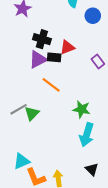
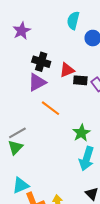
black rectangle: (54, 57) -> (80, 80), moved
green star: (82, 109) -> (81, 133), turned 30
green triangle: (32, 113) -> (15, 147), moved

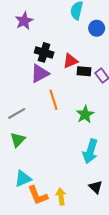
orange line: (50, 108) -> (54, 100), turned 36
gray line: (17, 133) -> (17, 113), moved
green star: (81, 133) -> (85, 114), moved

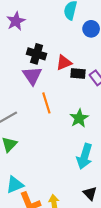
purple triangle: (40, 73) -> (32, 76), turned -36

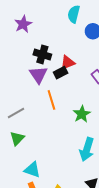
black rectangle: (78, 73) -> (61, 73), moved, turned -32
cyan triangle: (15, 185) -> (32, 170), moved, turned 42

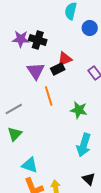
purple star: (23, 24) -> (21, 39), moved, turned 30
black cross: (42, 54) -> (38, 40), moved
green star: (82, 114) -> (79, 110), turned -30

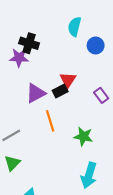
black cross: (38, 40) -> (29, 43), moved
red triangle: (65, 59) -> (68, 80), turned -35
purple triangle: (36, 71) -> (36, 93), turned 36

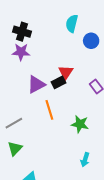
black cross: (29, 43) -> (22, 32), moved
cyan arrow: (89, 175) -> (85, 160), size x0.6

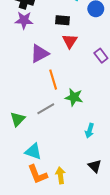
black rectangle: (59, 82) -> (62, 20), moved, turned 32
gray line: (14, 123) -> (46, 109), moved
green star: (80, 124) -> (74, 97), moved

